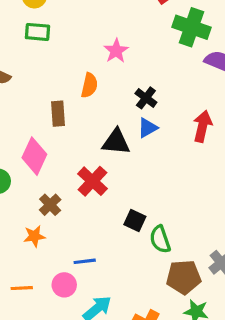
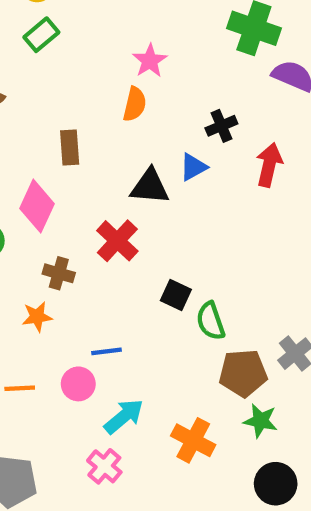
green rectangle: (38, 32) -> (41, 35), turned -45
orange semicircle: (89, 85) -> (135, 104), moved
black cross: (146, 98) -> (221, 126), moved, turned 30
brown cross: (50, 205) -> (59, 273), turned -30

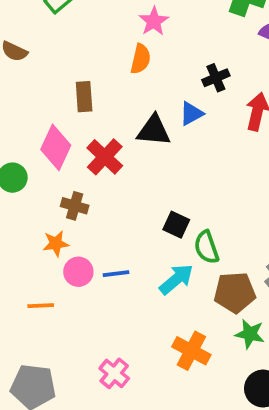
red cross: (117, 241) -> (105, 157), moved
pink circle: (78, 384) -> (78, 272), moved
cyan arrow: (124, 416) -> (176, 279), moved

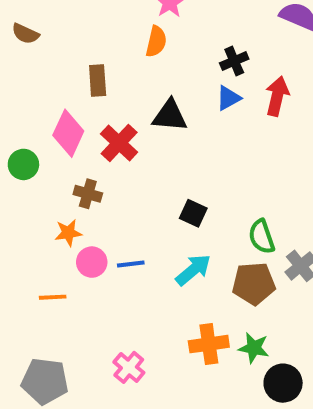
blue triangle: (191, 114) -> (228, 98), moved
green semicircle: (206, 247) -> (262, 237), moved
green star: (250, 334) -> (254, 348), moved
orange cross: (191, 351) -> (209, 344), turned -36

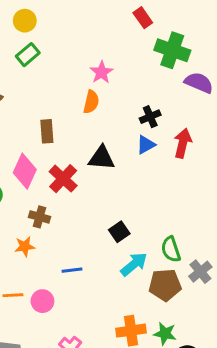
black square: (193, 213) -> (119, 232), turned 30
pink circle: (92, 262) -> (42, 301), moved
cyan arrow: (193, 270) -> (134, 264), moved

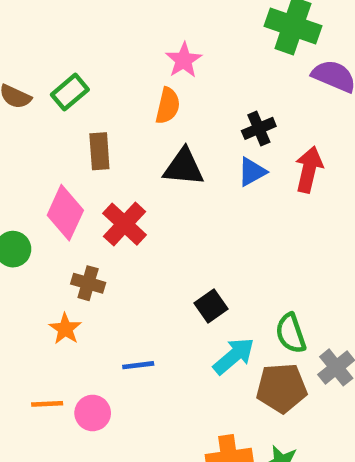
green rectangle: (28, 55) -> (70, 92), moved
black triangle: (101, 158) -> (184, 167), moved
orange star: (25, 246) -> (65, 329), turned -30

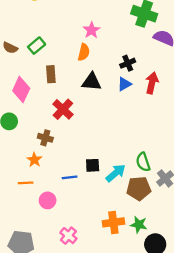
pink diamond: (65, 213) -> (21, 90), moved
black square: (211, 306) -> (93, 165), moved, turned 32
orange line: (47, 404) -> (26, 183), moved

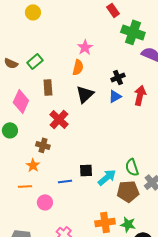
black triangle: (91, 82) -> (85, 94), turned -48

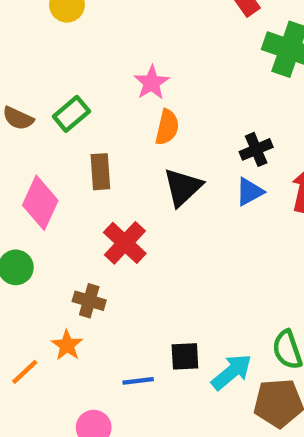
pink star: (85, 47) -> (152, 83), moved
orange line: (25, 186) -> (25, 372), moved, turned -40

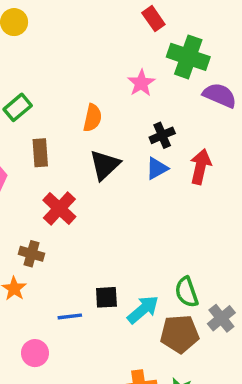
pink star: (152, 83) -> (141, 83), moved

